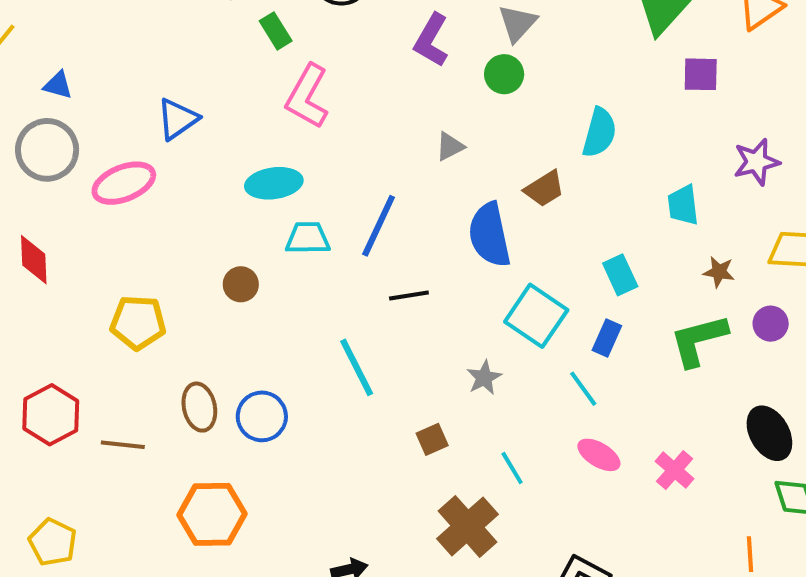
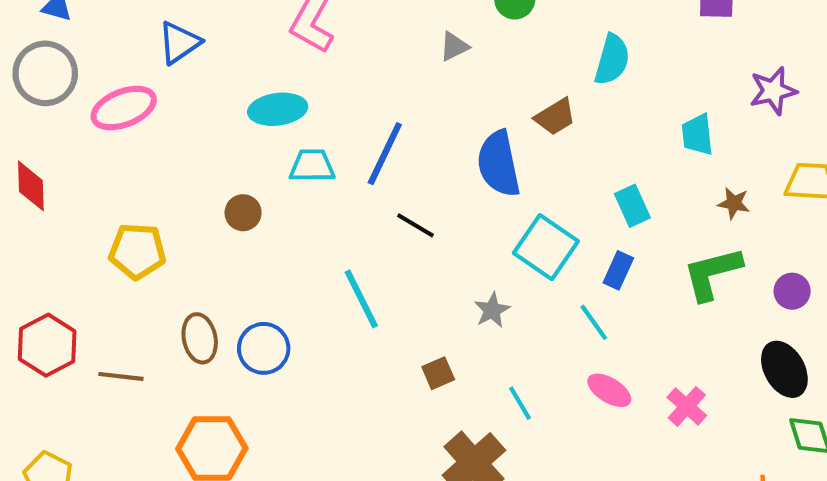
gray triangle: (450, 146) -> (454, 46), moved
black line: (409, 295) -> (415, 225), turned 39
purple circle: (771, 324) -> (792, 291), moved

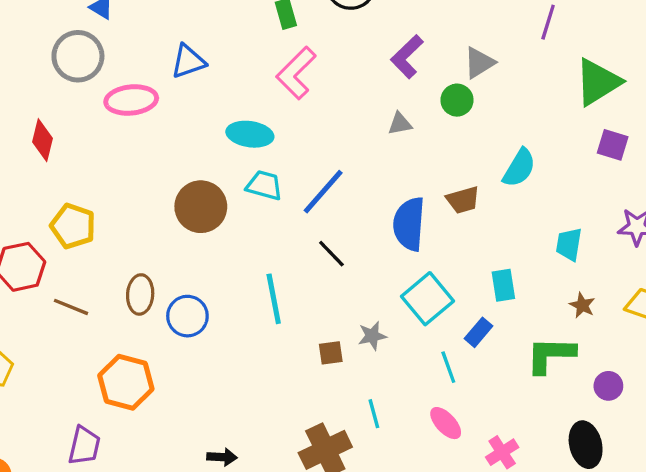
brown circle: (243, 213) -> (201, 207), size x1.8
yellow pentagon: (137, 251) -> (73, 226), moved
brown square: (438, 373) -> (331, 353), moved

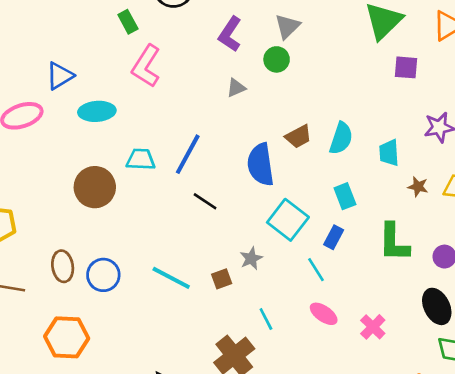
cyan ellipse: (250, 134) -> (97, 111), moved
cyan semicircle: (519, 168) -> (341, 138), moved
cyan line: (274, 299) -> (171, 278), moved, turned -39
brown star: (582, 305) -> (418, 187), moved
green L-shape: (551, 355) -> (394, 242), turned -78

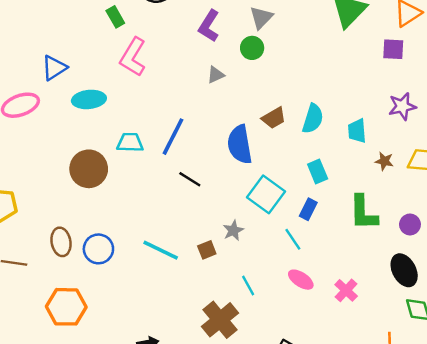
purple square: (406, 67) -> (393, 49), moved

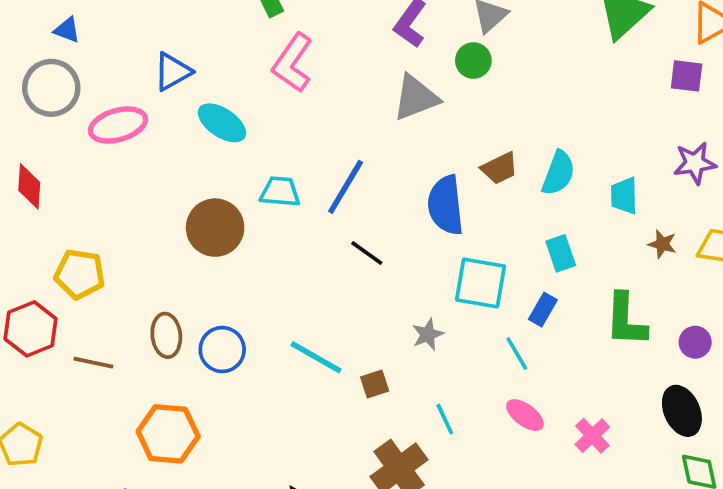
gray triangle: (216, 75) -> (416, 98), size x1.8
cyan ellipse: (89, 99) -> (222, 123), turned 36
cyan square: (266, 194) -> (481, 283), turned -30
brown square: (207, 250) -> (375, 384), moved

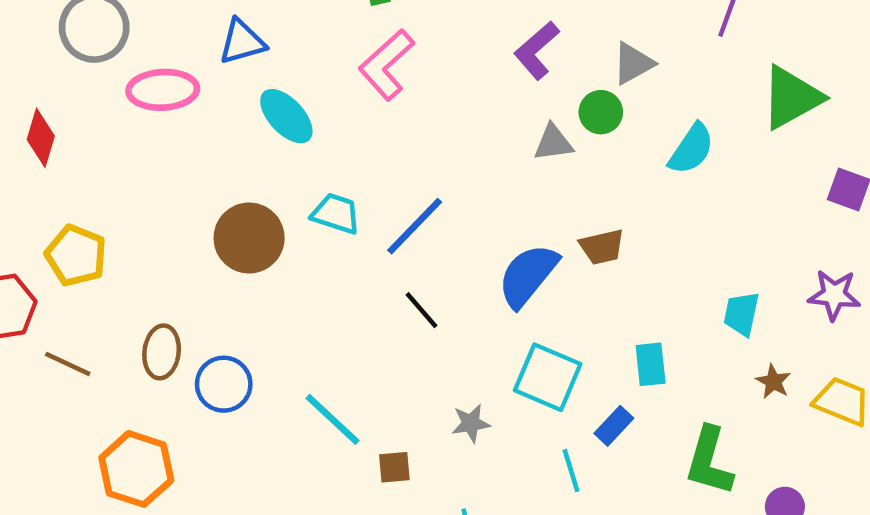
gray triangle: (416, 98) -> (553, 143), moved, size x0.7
cyan semicircle: (558, 173) -> (691, 149), moved
blue semicircle: (446, 205) -> (528, 275), turned 32

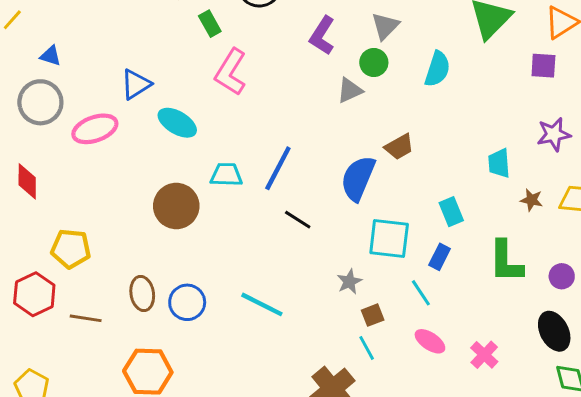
brown square: (394, 467) -> (373, 315), moved

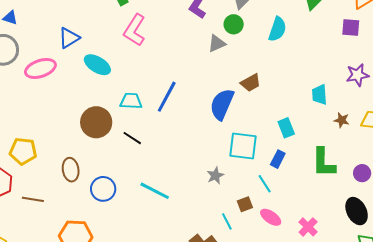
black line: (298, 220) -> (132, 138), moved
brown ellipse: (142, 294) -> (71, 170), moved
brown square: (373, 315) -> (245, 204), moved

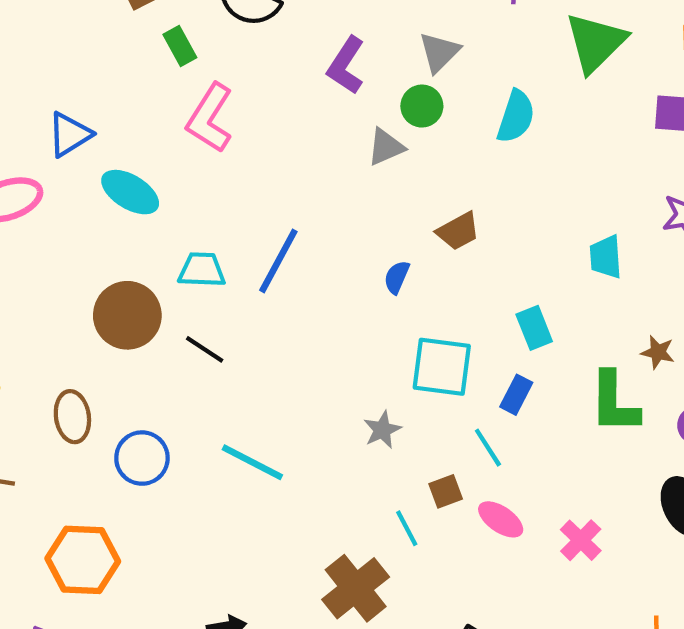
blue semicircle: (222, 104) -> (397, 277), size x0.5
brown star: (342, 120) -> (658, 352), moved

